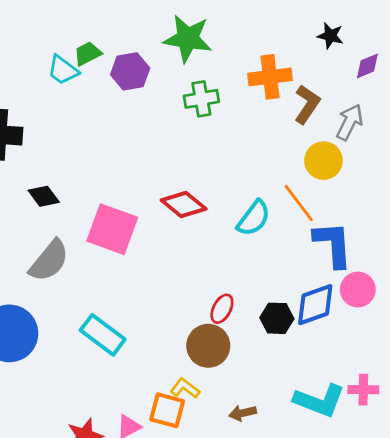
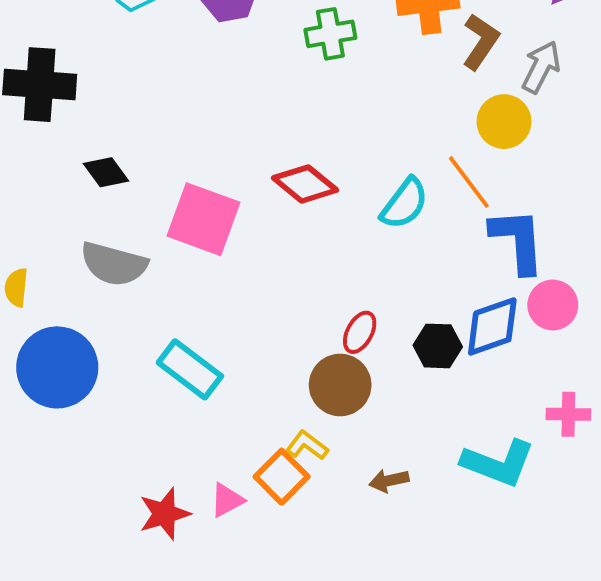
gray semicircle: (49, 261) -> (114, 264), turned 66
pink cross: (363, 390) -> (568, 414), moved
orange square: (167, 410) -> (282, 477), turned 30

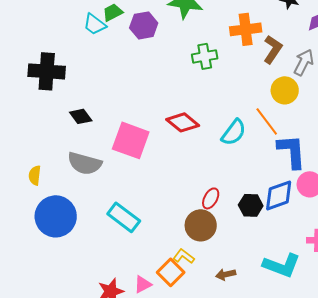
green cross: (330, 34) -> (205, 56), moved

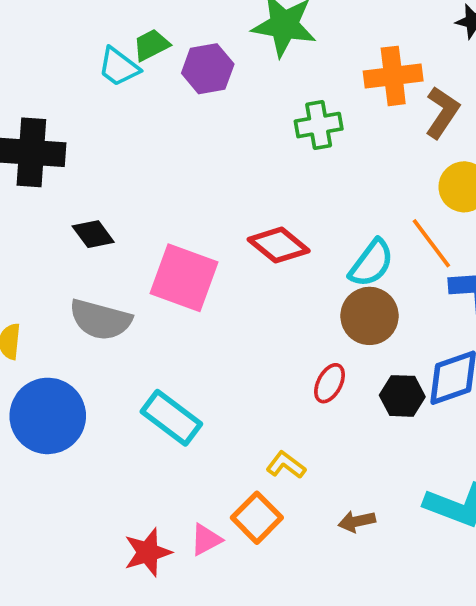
brown circle: (201, 225) -> (370, 316), moved
yellow L-shape: (184, 256) -> (286, 465), moved

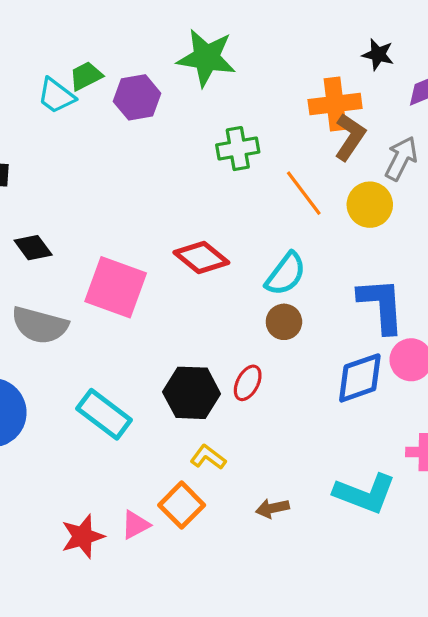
orange cross: (393, 76) -> (335, 104), moved
orange line: (431, 243) -> (304, 193), moved
brown circle: (370, 316) -> (284, 322), size x0.7
black hexagon: (402, 396) -> (192, 393), moved, size x1.4

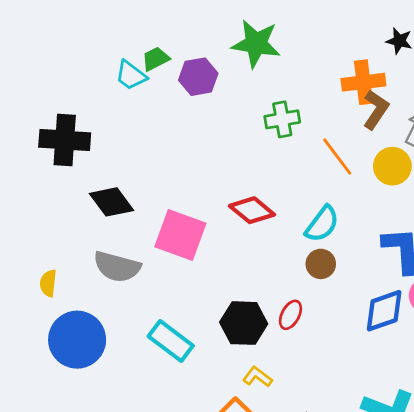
black diamond: (33, 248) -> (112, 202), size x1.4

